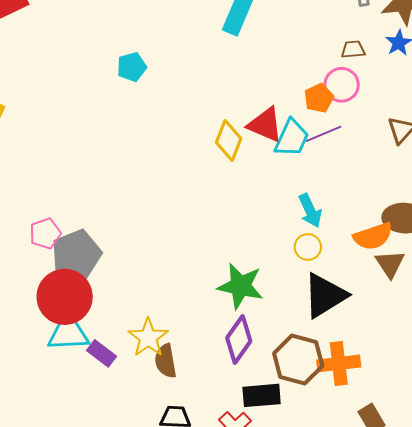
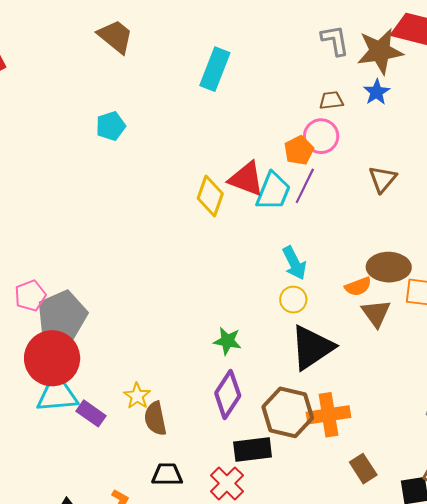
purple line: (323, 134) -> (305, 186), turned -39
orange semicircle: (373, 236) -> (358, 287), size x0.7
green star: (240, 286) -> (227, 341), size x0.6
yellow star: (148, 338) -> (137, 396), size x0.7

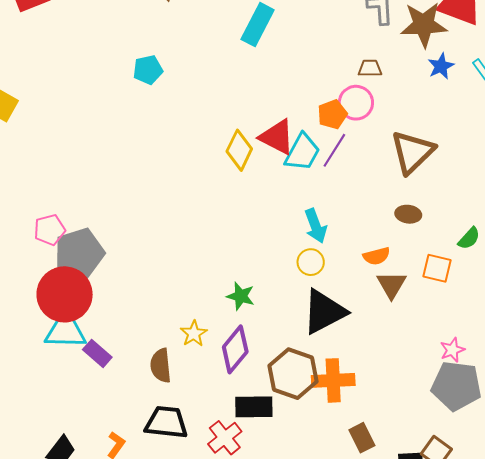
blue star: (377, 92) -> (441, 66), moved
brown triangle: (383, 179) -> (412, 152), size x1.6
brown ellipse: (389, 267) -> (408, 214), moved, size x0.6
yellow star: (137, 396) -> (194, 334), moved
black trapezoid: (167, 475) -> (166, 422), size x1.4

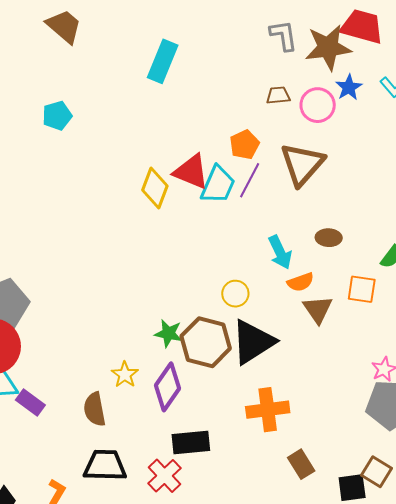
pink circle: (356, 103) -> (318, 105), moved
brown triangle: (412, 152) -> (302, 164), moved
cyan arrow: (316, 226) -> (280, 252), moved
brown hexagon: (293, 374) -> (206, 342), moved

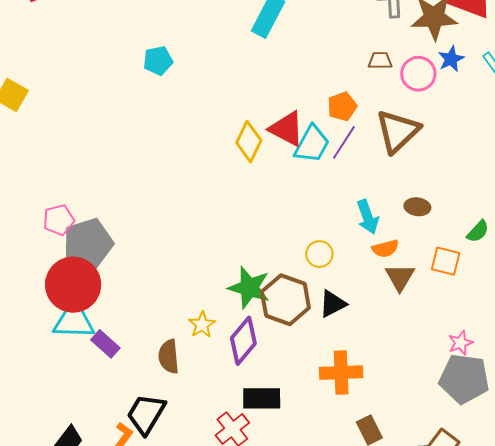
green star: (168, 333) -> (249, 288), size x1.5
black triangle: (253, 342) -> (333, 304), size x0.6
black trapezoid: (105, 465) -> (146, 414), moved, turned -66

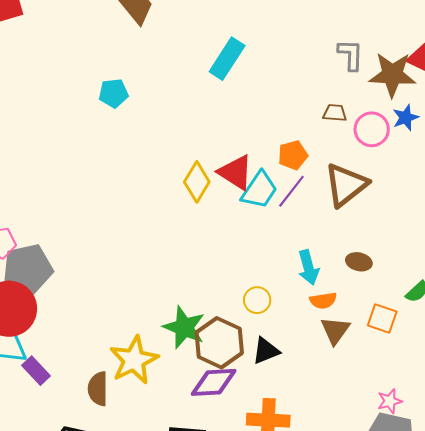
yellow star: (202, 325) -> (134, 360), size x1.8
purple diamond: (243, 341) -> (214, 382), moved, turned 42

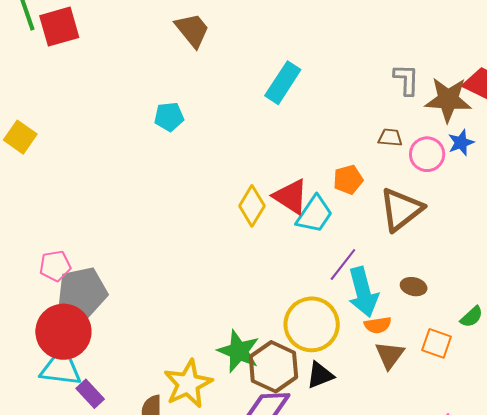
purple line: (291, 191) -> (343, 264), moved
cyan arrow: (308, 267) -> (363, 292), size x1.4
yellow circle: (257, 300) -> (312, 324), size x2.0

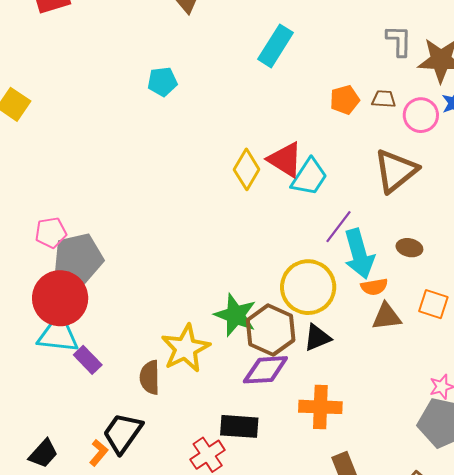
orange pentagon: (348, 180) -> (345, 100), moved
brown triangle: (390, 355) -> (387, 317), turned 48

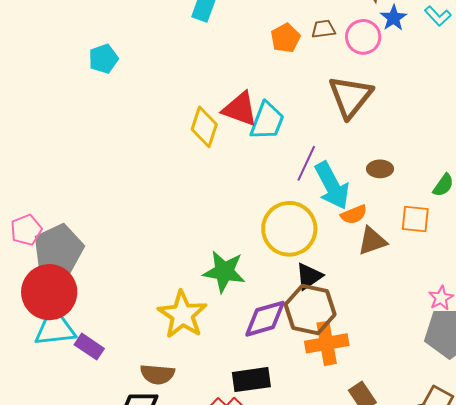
brown hexagon: (271, 330) -> (310, 310), moved
brown semicircle: (150, 377) -> (157, 374), moved, turned -72

